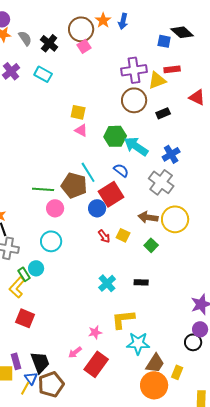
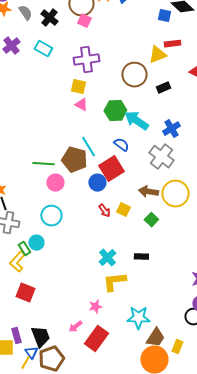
pink square: (84, 46) -> (84, 21), turned -32
purple cross: (134, 70) -> (86, 60), moved
yellow L-shape: (123, 319) -> (114, 282), moved

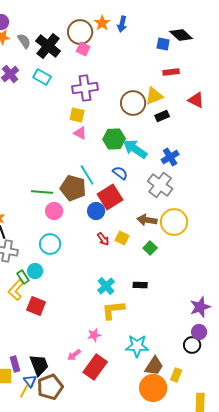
black cross: (49, 18) -> (48, 46), size x1.4
yellow triangle: (157, 55) -> (154, 96), moved
red square: (25, 293) -> (36, 306), moved

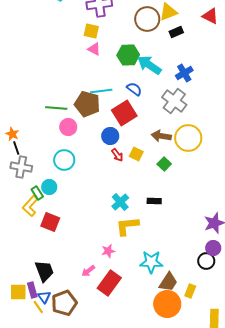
cyan line: (87, 175) -> (101, 91), turned -65
blue circle: (96, 211) -> (110, 136), moved
purple rectangle: (15, 364) -> (32, 290), moved
black trapezoid: (39, 365) -> (44, 271), moved
yellow line: (24, 391) -> (38, 307), turned -64

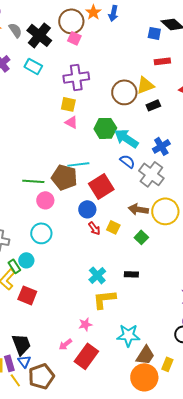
blue semicircle: (134, 89) -> (127, 161), moved
blue triangle: (44, 297) -> (24, 361), moved

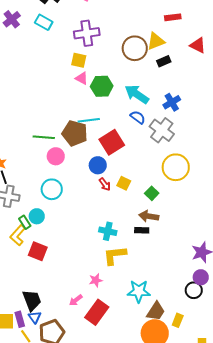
green hexagon: (105, 128) -> (102, 86), moved
brown arrow: (138, 209) -> (149, 216), moved
cyan cross: (97, 275) -> (108, 231), turned -36

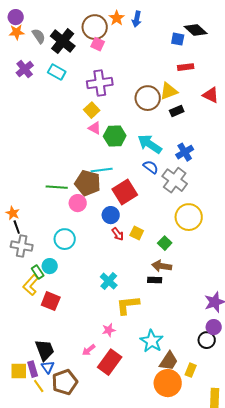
yellow square: (79, 60) -> (92, 110), turned 35
pink circle: (56, 156) -> (78, 203), moved
cyan cross: (108, 231) -> (109, 281), moved, turned 30
cyan star: (139, 291) -> (152, 341), turned 30

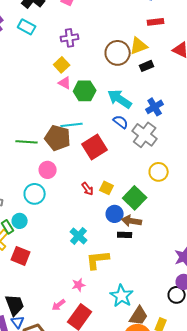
purple cross: (100, 83) -> (70, 38), size x0.7
pink circle: (78, 203) -> (48, 170), moved
blue circle: (111, 215) -> (115, 214), moved
yellow circle: (189, 217) -> (159, 172), size x0.7
green square: (165, 243) -> (135, 198), size x1.6

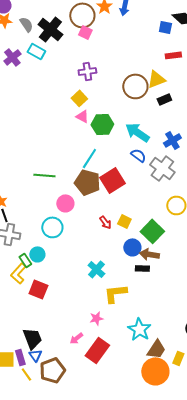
cyan rectangle: (27, 27) -> (36, 51), moved
cyan line: (72, 125) -> (89, 158), turned -50
brown pentagon: (58, 138) -> (87, 182), moved

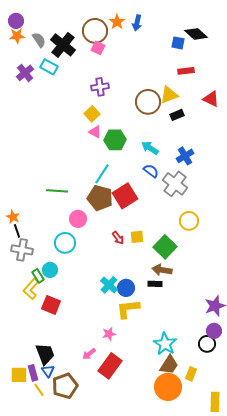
cyan arrow: (137, 132) -> (150, 148), size x0.7
yellow square: (124, 221) -> (137, 237), turned -32
blue circle: (132, 247) -> (126, 288), moved
cyan star: (139, 329) -> (165, 344), moved

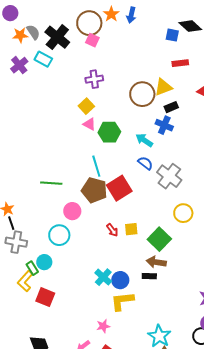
orange star: (17, 36) -> (20, 35), moved
blue cross: (185, 156) -> (164, 125), moved, turned -36
cyan line: (102, 174) -> (96, 166), turned -50

